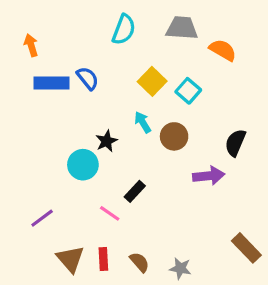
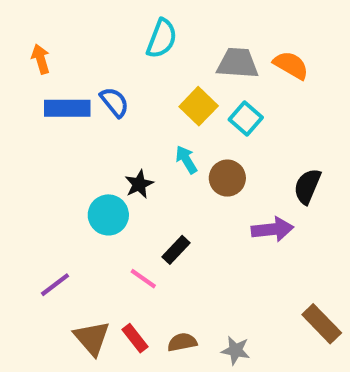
gray trapezoid: (182, 28) -> (238, 63), moved
red rectangle: (103, 259) -> (135, 338), turned -35
brown semicircle: (139, 262) -> (182, 342), turned -60

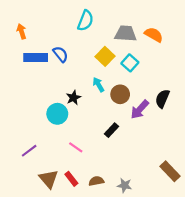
purple arrow: (272, 229) -> (140, 109), moved, turned 138
black rectangle: (176, 250) -> (111, 130), moved

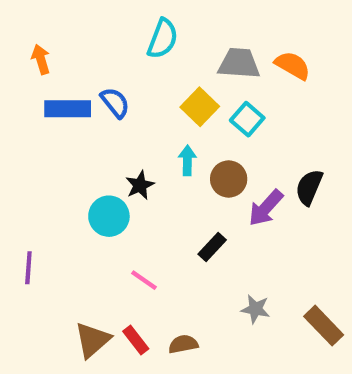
cyan arrow: (98, 85) -> (187, 160), turned 32
purple line: (29, 151) -> (28, 268), moved, turned -49
brown triangle: (49, 179) -> (92, 340), turned 30
gray star: (124, 185) -> (255, 309), moved

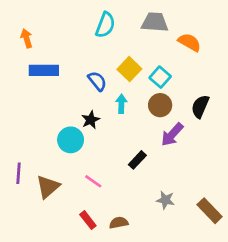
gray trapezoid: (239, 63) -> (155, 22), moved
blue semicircle: (115, 103) -> (97, 81), moved
brown circle: (229, 179) -> (160, 105), moved
black semicircle: (309, 187) -> (200, 106), moved
brown triangle: (92, 340) -> (48, 187), moved

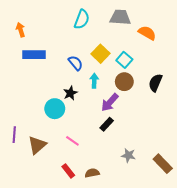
purple arrow: (172, 135) -> (110, 102), moved

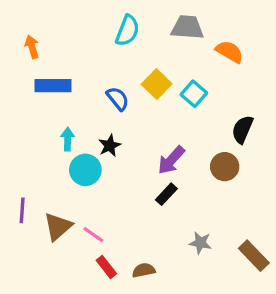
cyan arrow: (94, 81) -> (68, 139), moved
brown circle: (124, 82) -> (225, 167), moved
pink line: (72, 141) -> (93, 235), moved

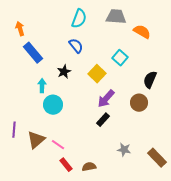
yellow square: (157, 84) -> (97, 74), moved
blue rectangle: (53, 86) -> (33, 53), turned 50
blue semicircle: (118, 99) -> (76, 46), moved
black star: (110, 146) -> (64, 72), moved

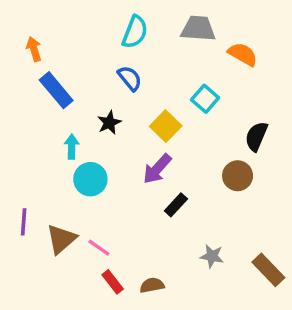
purple arrow: (106, 99) -> (157, 169), moved

